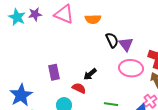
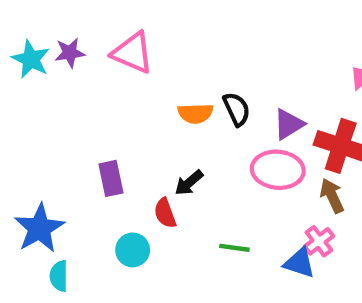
orange semicircle: (93, 19) -> (195, 113), moved
purple triangle: (126, 44) -> (289, 124), moved, turned 35
red semicircle: (79, 88) -> (165, 213), turned -136

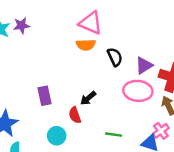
pink triangle: (133, 53) -> (91, 23), moved
orange semicircle: (195, 113) -> (86, 45), moved

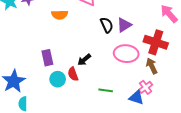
orange semicircle: (86, 45) -> (60, 15), moved
purple triangle: (144, 65) -> (124, 25), moved
cyan circle: (57, 136) -> (58, 79), moved

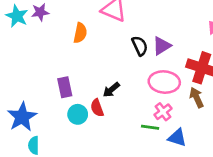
orange semicircle: (60, 15) -> (80, 33), turned -77
pink cross: (146, 87) -> (163, 112), moved
green line: (106, 90) -> (150, 127), moved

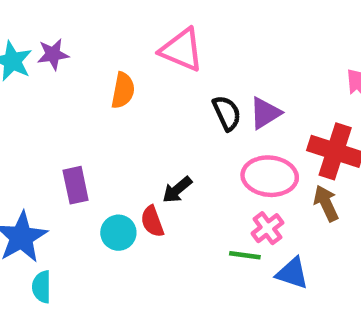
purple rectangle: (65, 87) -> (76, 185), moved

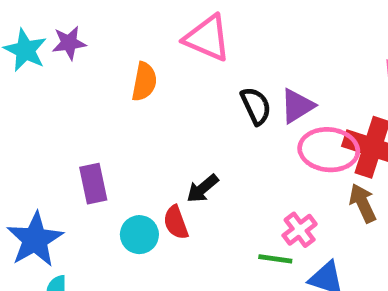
pink ellipse: (270, 176) -> (329, 150), moved

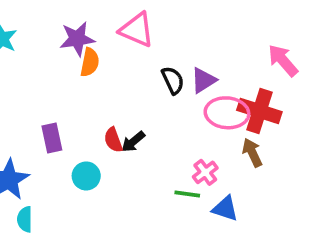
purple star: (69, 43) -> (77, 39), moved, size x1.4
red semicircle: (176, 222) -> (113, 140), moved

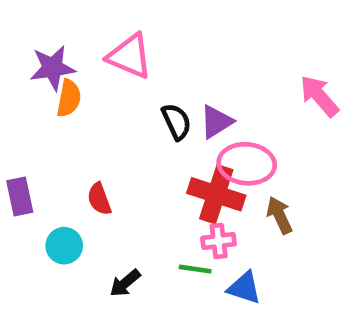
red cross: (259, 111) -> (216, 194), moved
black arrow: (133, 142) -> (125, 283), moved
pink cross: (205, 172) -> (219, 241), turned 30

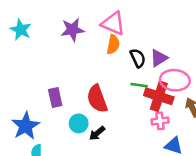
orange semicircle: (69, 98) -> (113, 44), moved
red semicircle: (99, 199) -> (97, 99), size x1.6
green line: (195, 269) -> (139, 85), moved
black arrow: (125, 283) -> (97, 133), moved

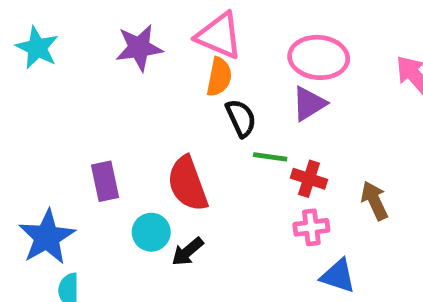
black semicircle: (138, 58) -> (241, 118), moved
pink ellipse: (175, 80) -> (319, 57), moved
red cross: (159, 96) -> (309, 179), size x0.6

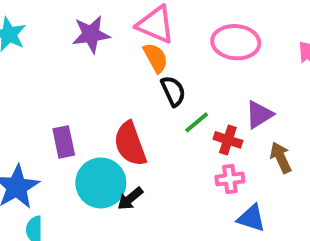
orange semicircle: (219, 77) -> (156, 58), turned -40
purple triangle: (309, 104) -> (259, 115), moved
green line: (270, 157) -> (197, 122), turned -48
cyan circle: (151, 232) -> (101, 183), size x1.6

